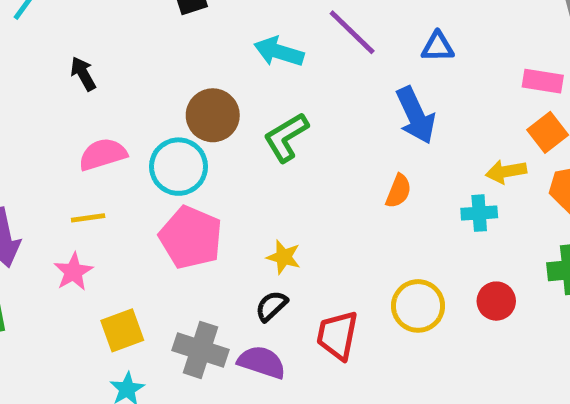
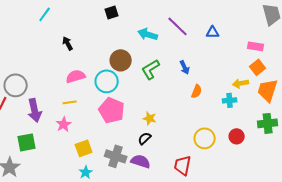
blue arrow: (416, 115) -> (185, 67), moved, size x0.6
red trapezoid: (337, 335) -> (183, 165), moved

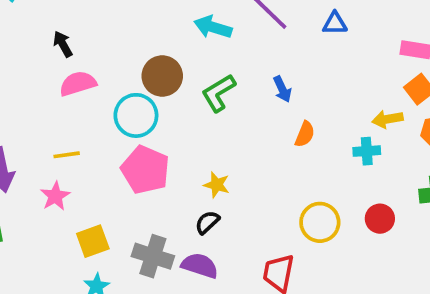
pink semicircle: (76, 76) -> (78, 84), moved

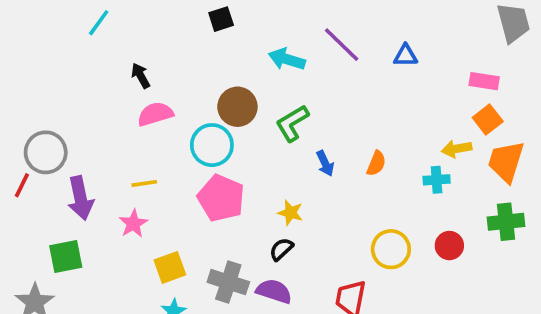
blue arrow: (282, 89) -> (325, 163), moved

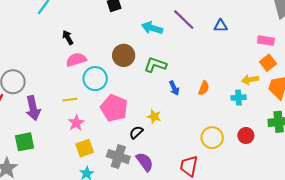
green L-shape: (292, 123) -> (155, 65), turned 50
cyan circle: (212, 145) -> (95, 79), moved
pink star: (133, 224) -> (76, 123), moved
black semicircle: (281, 249) -> (136, 132), moved
purple semicircle: (274, 291) -> (145, 162), turned 36

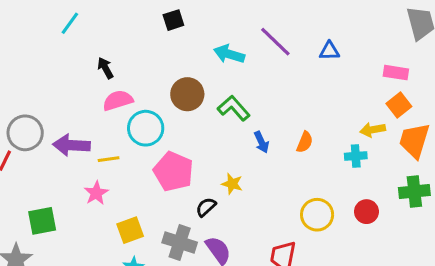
green L-shape: (155, 65) -> (234, 108), turned 30
purple arrow: (33, 108) -> (71, 145), moved, turned 105
pink star: (76, 123) -> (96, 193), moved

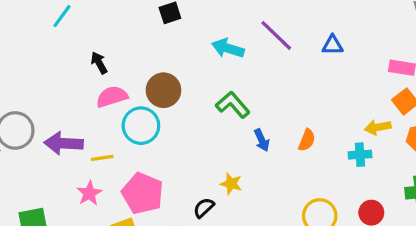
brown circle: (187, 94) -> (163, 90), moved
pink pentagon: (173, 171) -> (143, 193), moved

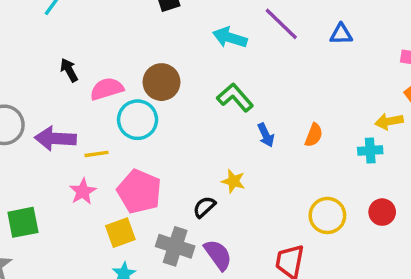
black arrow: (99, 63) -> (69, 70), moved

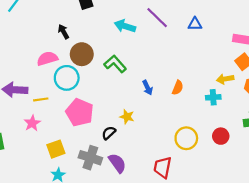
black arrow: (69, 70) -> (63, 32), moved
green L-shape: (235, 97) -> (115, 64), moved
pink pentagon: (139, 192) -> (80, 112), moved

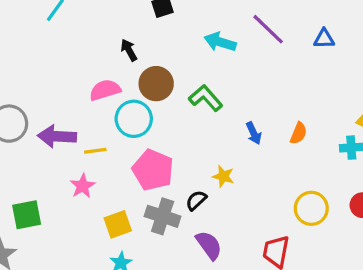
gray cross: (90, 158) -> (163, 216), moved

